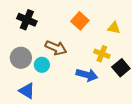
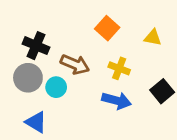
black cross: (27, 20) -> (36, 46), moved
yellow cross: (102, 54) -> (119, 68), moved

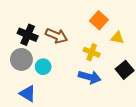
orange square: (107, 28) -> (99, 20), moved
yellow triangle: (153, 38) -> (117, 38), moved
brown arrow: (75, 64) -> (57, 36), moved

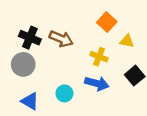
cyan circle: (43, 67) -> (64, 93), moved

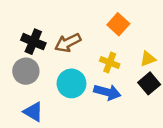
brown arrow: (61, 39) -> (68, 43), turned 130
yellow triangle: (127, 41) -> (148, 59), moved, turned -32
cyan circle: (64, 93) -> (71, 83), moved, size x1.5

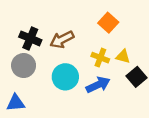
yellow triangle: (148, 59) -> (123, 56), moved, turned 35
blue arrow: (107, 92) -> (98, 85), turned -40
blue triangle: (33, 112) -> (16, 103), moved, turned -36

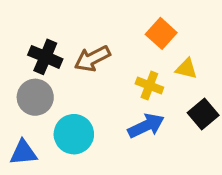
yellow triangle: (123, 56) -> (186, 69), moved
cyan circle: (65, 77) -> (74, 134), moved

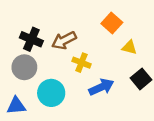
yellow cross: (149, 85) -> (82, 63), moved

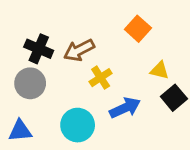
yellow triangle: (129, 47) -> (160, 70), moved
yellow cross: (82, 63) -> (101, 78), turned 36
cyan circle: (51, 93) -> (78, 125), moved

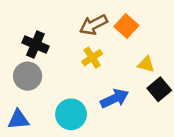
brown arrow: (79, 50) -> (93, 25), moved
yellow cross: (101, 78) -> (92, 58), moved

